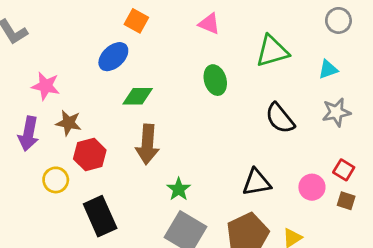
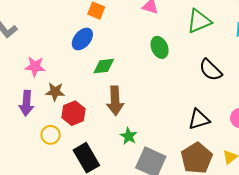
green star: (179, 189) -> (129, 136), moved

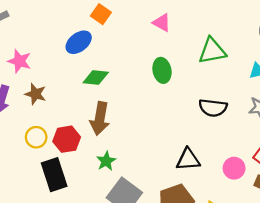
black semicircle: (211, 70) -> (213, 108), turned -50
red hexagon: (73, 113) -> (67, 139), moved
yellow circle: (51, 135) -> (36, 137), moved

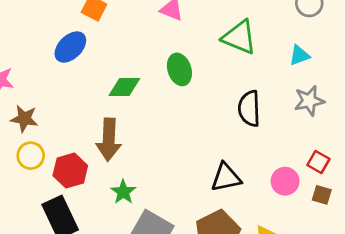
green triangle: (212, 51) -> (239, 37), turned 40
green diamond: (96, 77) -> (124, 87), moved
black semicircle: (213, 108) -> (249, 109), turned 88
yellow circle: (36, 137) -> (31, 156), moved

